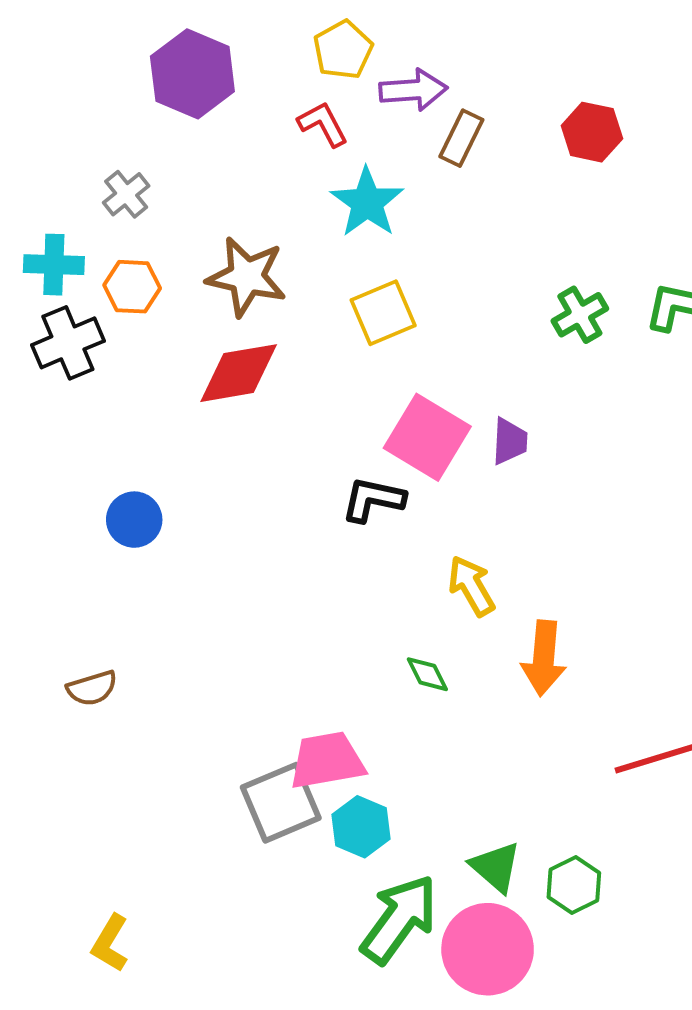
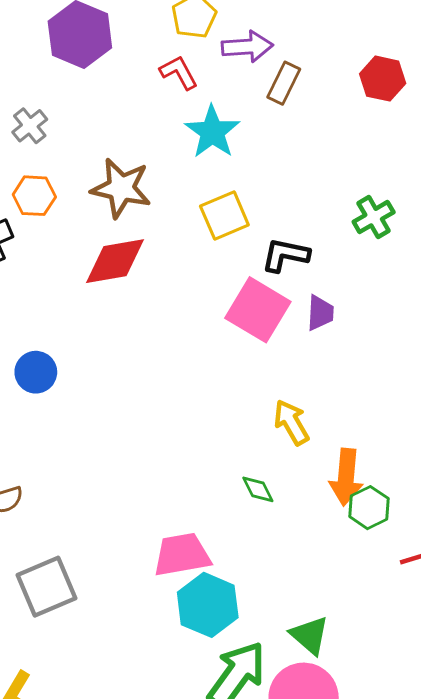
black L-shape: (373, 499) -> (285, 255), moved
gray square: (281, 803) -> (46, 587), moved
cyan hexagon: (361, 827) -> (208, 605), size x1.4
green hexagon: (574, 885) -> (369, 508), moved

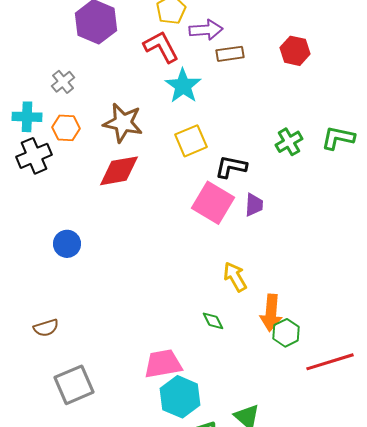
red L-shape: (179, 73) -> (161, 47), size x1.4
brown rectangle: (284, 83) -> (230, 54), turned 56

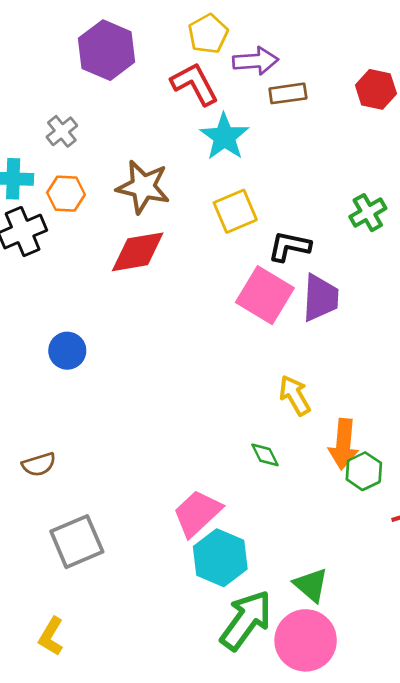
purple trapezoid: (254, 205) -> (320, 298), size x1.5
pink trapezoid: (163, 364) -> (197, 513), turned -33

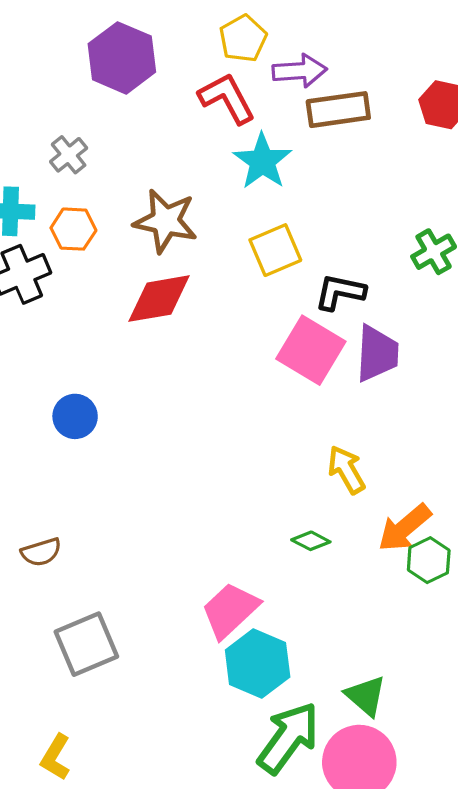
brown rectangle: (288, 93) -> (338, 110), size x1.4
orange arrow: (343, 444) -> (405, 528), turned 45
green diamond: (265, 455) -> (311, 541), turned -36

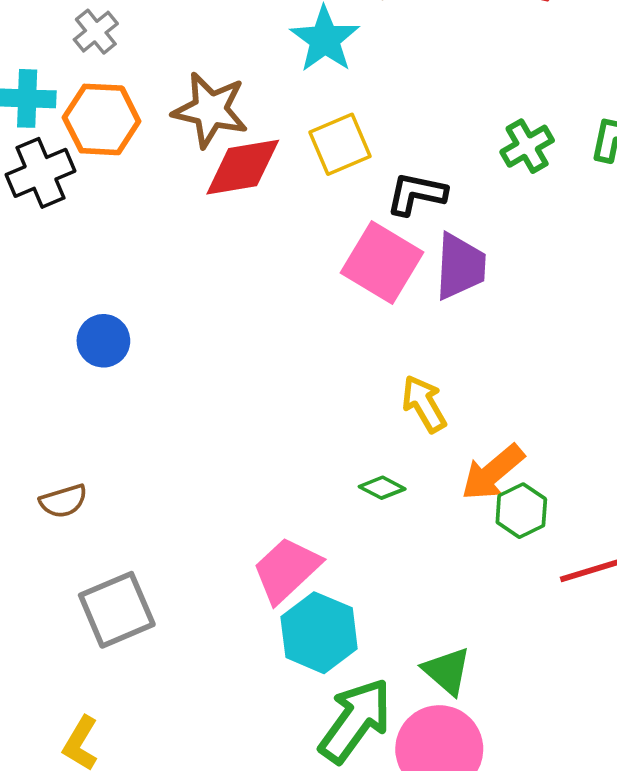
orange hexagon: (73, 229) -> (102, 119), size x1.4
red diamond: (159, 299) -> (243, 167), moved

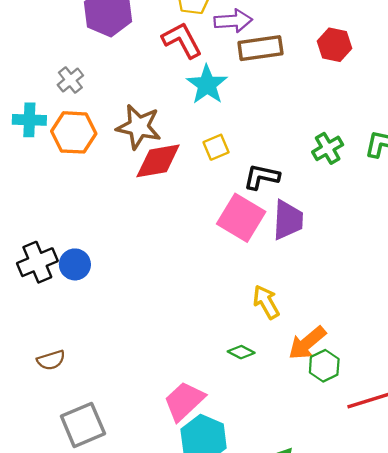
yellow square: (340, 144) -> (216, 147), size x0.7
black cross: (40, 173) -> (37, 262), moved

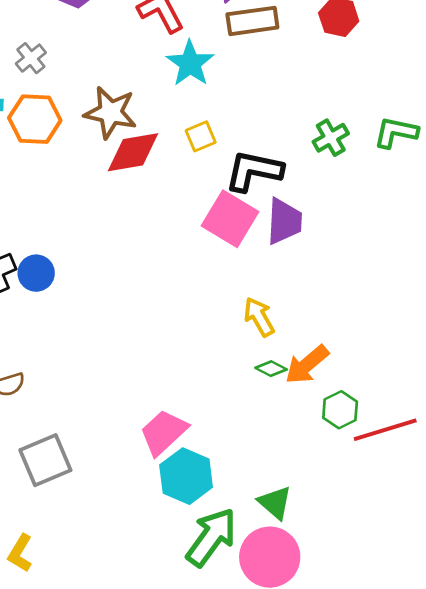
black L-shape: (262, 177) -> (254, 171), size x1.4
green diamond: (241, 352) -> (271, 369), moved
green hexagon: (324, 366) -> (340, 410), moved

